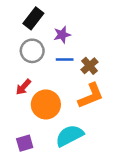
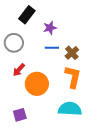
gray circle: (32, 51) -> (14, 43), moved
orange L-shape: (91, 96) -> (73, 77), turned -55
cyan semicircle: (70, 136) -> (70, 109), moved, turned 30

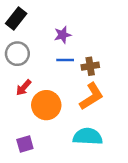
black rectangle: (27, 15) -> (16, 18), moved
brown cross: (72, 53) -> (90, 66), turned 32
orange L-shape: (73, 77) -> (91, 96), turned 45

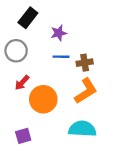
black rectangle: (16, 18) -> (28, 18), moved

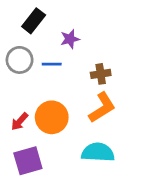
blue line: (61, 57) -> (52, 64), moved
red arrow: (22, 83) -> (20, 122), moved
purple square: (23, 136) -> (28, 161), size x1.5

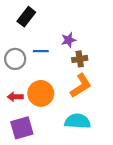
purple star: (70, 39) -> (69, 40), moved
gray circle: (20, 60) -> (15, 59), moved
red arrow: (20, 122) -> (15, 97), turned 48

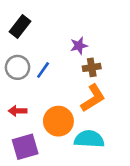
black rectangle: (26, 17) -> (20, 26), moved
blue line: (41, 51) -> (43, 70), moved, turned -56
orange circle: (41, 93) -> (58, 121), moved

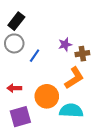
purple star: (79, 46) -> (65, 44), moved
gray circle: (17, 67) -> (14, 43), moved
brown cross: (92, 67) -> (82, 54), moved

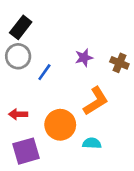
brown cross: (82, 54) -> (119, 63), moved, turned 32
cyan semicircle: (71, 111) -> (92, 143), size x0.6

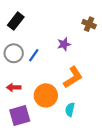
gray circle: (18, 56) -> (14, 53), moved
brown cross: (119, 63) -> (89, 24), moved
cyan semicircle: (92, 143) -> (70, 110), turned -80

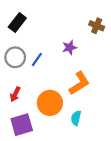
red arrow: (14, 87) -> (15, 94), turned -64

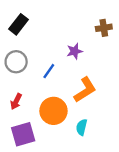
brown cross: (97, 26) -> (104, 28), turned -32
blue line: (37, 59) -> (49, 71), moved

